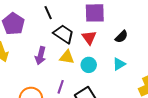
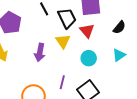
black trapezoid: (64, 34) -> (67, 18), moved, turned 35
yellow triangle: (67, 57) -> (63, 41), moved, turned 49

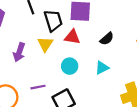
red triangle: (87, 31) -> (72, 37), turned -49
purple line: (62, 82) -> (38, 87), turned 56

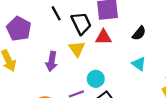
cyan circle: (70, 66) -> (96, 79), moved
cyan triangle: (102, 68) -> (139, 64), turned -48

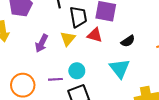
cyan triangle: (139, 64) -> (120, 69), size x1.5

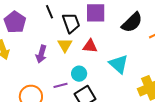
red triangle: (95, 35) -> (90, 46), moved
black semicircle: (128, 41) -> (132, 22), moved, size x1.6

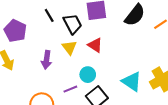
red triangle: (90, 46) -> (95, 45), turned 35
cyan triangle: (119, 64) -> (132, 82), moved

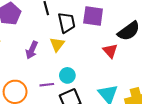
red triangle: (95, 45) -> (110, 51), moved

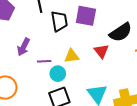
yellow triangle: (57, 44) -> (72, 56), moved, turned 42
purple line: (47, 85) -> (44, 61), moved

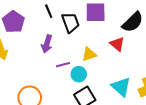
purple arrow: (23, 47) -> (47, 44), moved

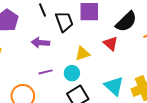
purple arrow: (47, 44) -> (40, 43), turned 78
purple line: (63, 65) -> (45, 72), moved

